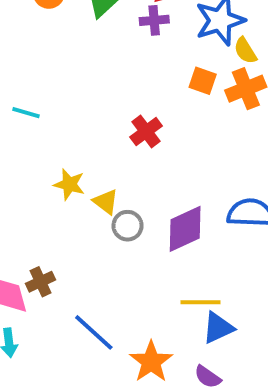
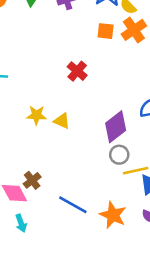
gray circle: (128, 226) -> (119, 155), moved

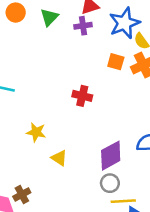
red cross: (77, 71) -> (82, 96), turned -36
yellow triangle: (62, 121) -> (59, 158), moved

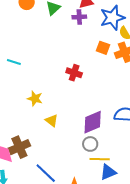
brown cross: (22, 194) -> (19, 147), size x1.5

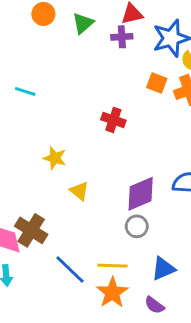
cyan line: (14, 62) -> (25, 91), moved
brown cross: (19, 147) -> (31, 230), turned -35
yellow line: (100, 159) -> (113, 266), moved

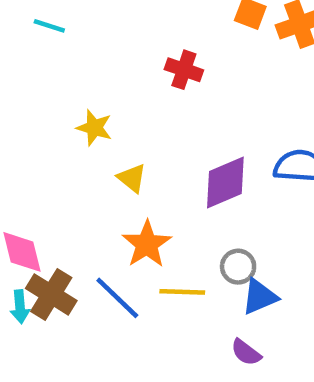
gray circle: (137, 226) -> (238, 267), moved
brown cross: (31, 230) -> (51, 294), moved
orange star: (112, 293) -> (147, 244), moved

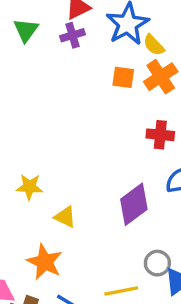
red cross: (184, 70) -> (160, 135), moved
orange star: (147, 244) -> (45, 262), moved

